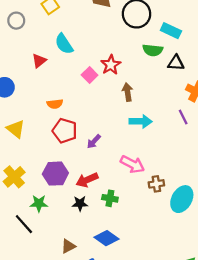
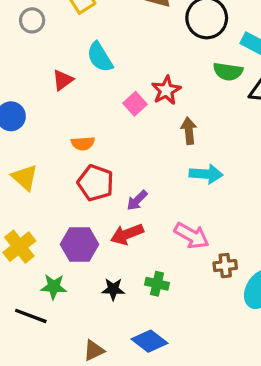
red arrow: (87, 180) -> (127, 234), moved
black line: (24, 224) -> (31, 316), turned -30

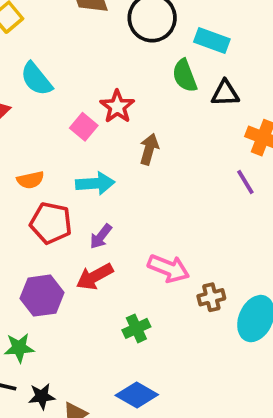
green semicircle: (228, 72) -> (185, 76), turned 68
brown arrow: (189, 131) -> (149, 149), turned 30
cyan arrow: (206, 174) -> (95, 183), moved
green cross: (157, 284) -> (136, 328), turned -30
black star: (113, 289) -> (42, 396), moved

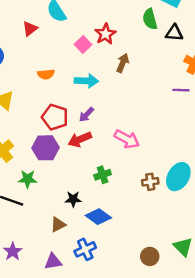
purple line: (245, 182) -> (181, 90), turned -63
red pentagon: (51, 223) -> (55, 117), moved
brown cross: (211, 297) -> (150, 182), moved
black star: (42, 396) -> (73, 199), moved

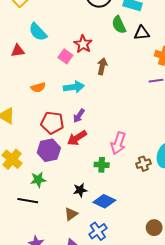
red triangle: (30, 29) -> (18, 51), turned 40
pink arrow: (127, 139) -> (118, 143), moved, turned 90
green cross: (103, 175) -> (102, 165), turned 32

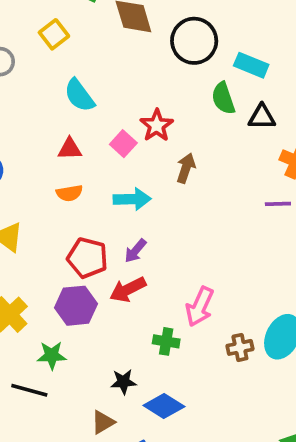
red triangle: (18, 51) -> (70, 149), moved

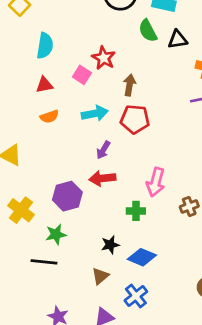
cyan semicircle: (79, 95) -> (45, 46), turned -125
red pentagon: (87, 258) -> (135, 119), moved
red arrow: (128, 289) -> (102, 178), turned 30

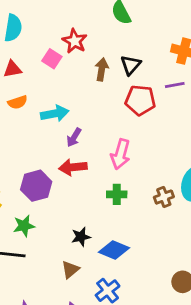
black triangle: (178, 40) -> (131, 65), moved, turned -40
cyan arrow: (95, 113) -> (55, 113), moved
red pentagon: (135, 119) -> (140, 100), moved
pink arrow: (156, 182) -> (120, 154), moved
green cross: (136, 211) -> (117, 194), moved

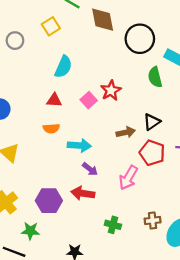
brown arrow: (102, 69) -> (126, 132), moved, turned 54
purple arrow: (74, 137) -> (90, 169), turned -98
pink arrow: (120, 154) -> (128, 178), moved
brown cross: (164, 197) -> (153, 220), moved

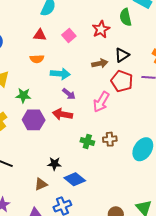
red star: (111, 90) -> (101, 29), moved
brown cross: (153, 220) -> (110, 139), moved
green star: (30, 231) -> (23, 95), moved

